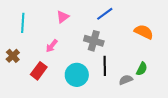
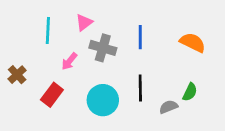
blue line: (105, 14) -> (140, 37), moved, turned -54
cyan line: (23, 23) -> (48, 30), moved
gray cross: (94, 41) -> (103, 48), moved

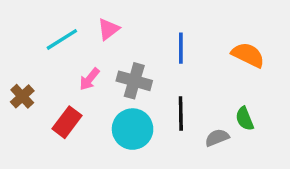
cyan line: (48, 30) -> (62, 39), turned 55
gray cross: (103, 48) -> (134, 81), moved
green semicircle: (190, 92) -> (245, 119), turned 132

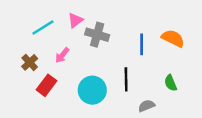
blue line: (181, 48) -> (142, 44), moved
gray cross: (134, 81) -> (97, 35), moved
brown cross: (22, 96) -> (30, 62), moved
gray semicircle: (217, 138) -> (146, 106), moved

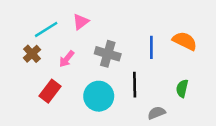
gray cross: (97, 35) -> (108, 54), moved
brown cross: (30, 62) -> (32, 54), moved
green semicircle: (171, 83) -> (182, 88), turned 35

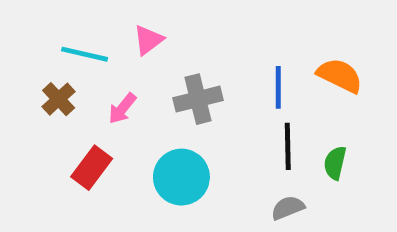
cyan line: (46, 29) -> (85, 54), turned 45
gray cross: (108, 54) -> (198, 99), turned -30
black line: (135, 85) -> (288, 146), moved

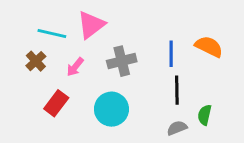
pink triangle: (148, 40) -> (91, 25), size x1.5
green semicircle: (335, 163) -> (205, 115), moved

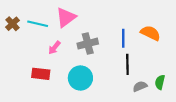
brown cross: (36, 61) -> (13, 24), moved
red rectangle: (56, 103) -> (41, 74), turned 60
green semicircle: (205, 115) -> (160, 82), moved
gray semicircle: (177, 128) -> (140, 86), moved

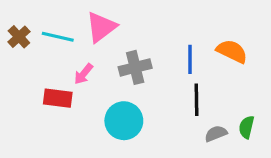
red rectangle: (41, 74) -> (58, 98), moved

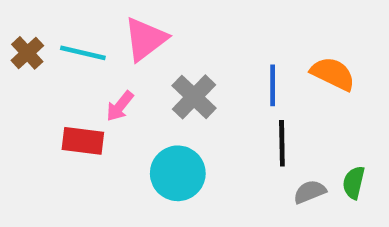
gray cross: (135, 67) -> (194, 97), turned -32

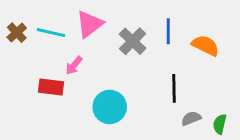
blue line: (273, 85) -> (168, 31), moved
gray cross: (194, 97) -> (133, 41), moved
green semicircle: (354, 183) -> (220, 124), moved

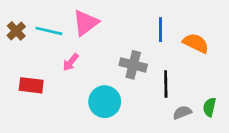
gray cross: (133, 41) -> (133, 65), moved, turned -30
red rectangle: (51, 87) -> (31, 85), moved
green semicircle: (220, 124) -> (209, 107), moved

